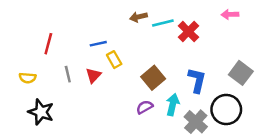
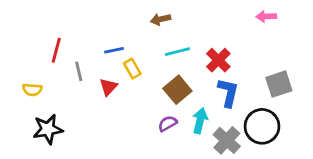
cyan line: (163, 23) -> (177, 52), moved
red cross: (188, 32) -> (218, 60), moved
gray square: (241, 73) -> (279, 84), turned 35
gray line: (68, 74) -> (79, 71), moved
black star: (41, 112) -> (48, 129), turned -30

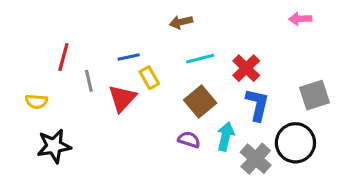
red triangle: (108, 87) -> (122, 98), size x1.4
purple semicircle: (168, 124) -> (189, 140), turned 48

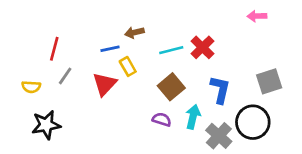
brown arrow: (181, 22) -> (134, 32), moved
red cross: (246, 68) -> (202, 47), moved
gray line: (89, 81) -> (65, 76), moved, turned 48

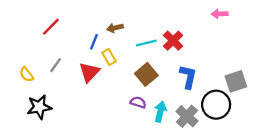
red line: (54, 49) -> (51, 27), moved, turned 30
blue line: (110, 49) -> (94, 42), turned -56
gray square: (269, 81) -> (236, 81), moved
yellow semicircle: (31, 87) -> (26, 74), turned 49
cyan arrow: (193, 117) -> (160, 112), moved

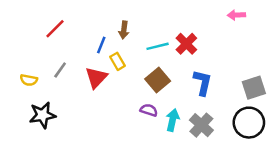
brown arrow: (115, 28) -> (124, 30), turned -70
yellow semicircle: (26, 74) -> (29, 80), turned -42
black circle: (216, 105) -> (249, 123), moved

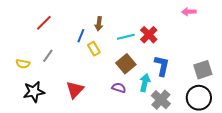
red triangle: (96, 78) -> (75, 90), moved
cyan arrow: (173, 120) -> (145, 83), moved

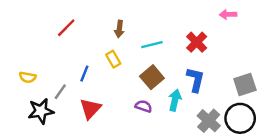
red line: (44, 23) -> (66, 28), moved
red cross: (149, 35) -> (197, 42), moved
blue line: (81, 36) -> (84, 74), moved
gray line: (48, 56) -> (60, 92), moved
gray cross: (161, 100) -> (209, 121), moved

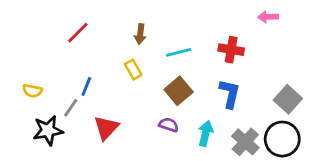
red cross: (197, 42) -> (231, 50), turned -35
blue line: (84, 74) -> (86, 87), moved
gray square: (245, 84) -> (288, 99), turned -30
cyan arrow: (175, 100) -> (206, 133), moved

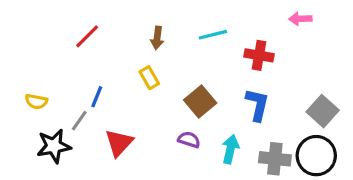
cyan line: (179, 52) -> (213, 35), moved
gray cross: (245, 142) -> (275, 159), turned -36

